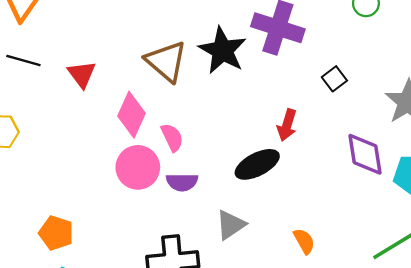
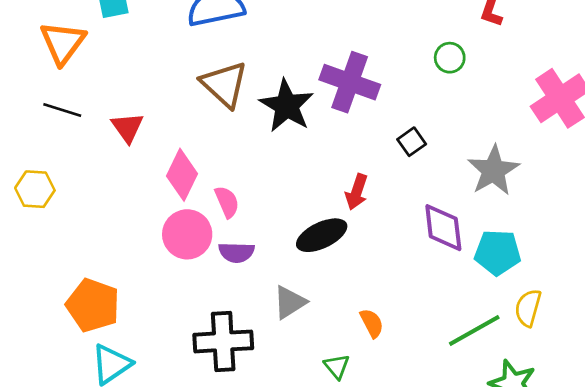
brown triangle: (166, 61) -> (224, 84), moved
orange pentagon: (56, 233) -> (93, 305), size x1.4

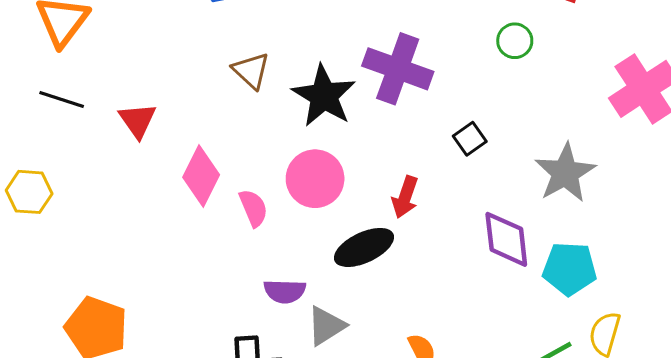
brown triangle: (224, 84) -> (251, 71), size x0.7
pink circle: (187, 234) -> (315, 179), moved
purple semicircle: (236, 252) -> (285, 291), moved

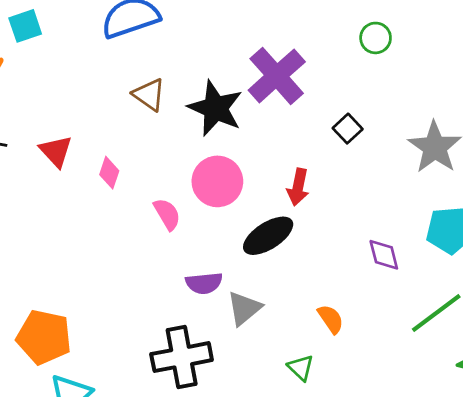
purple cross: (398, 69) -> (277, 76), turned 36
pink diamond: (201, 176) -> (109, 173), moved, size x0.6
purple diamond: (506, 239) -> (384, 255), moved, size x0.7

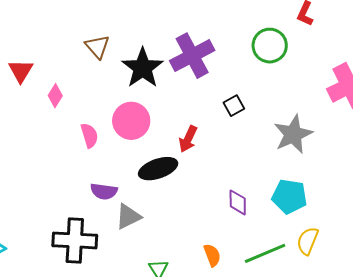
green circle: (376, 38) -> (270, 46), size x1.5
orange semicircle: (331, 319) -> (212, 255), moved

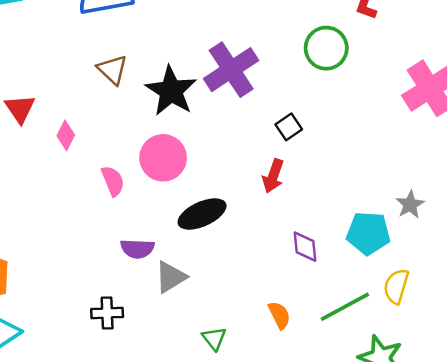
gray star: (293, 134) -> (410, 205), moved, size x0.6
red arrow: (188, 139) -> (273, 176), moved
black cross: (75, 240) -> (107, 313), size x0.6

